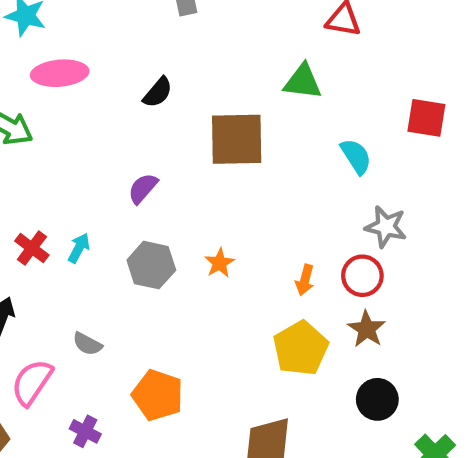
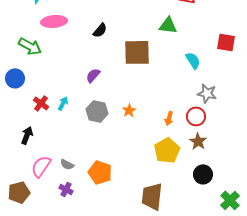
gray semicircle: (87, 344) -> (67, 164), moved

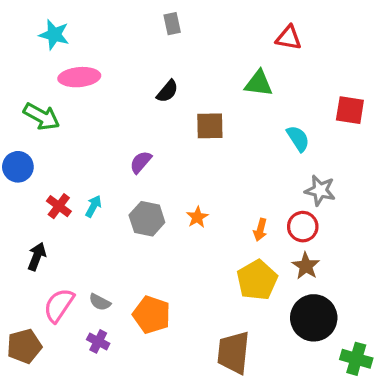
black semicircle: (100, 30) -> (167, 91), moved
brown square: (137, 52) -> (210, 126), size x0.7
black circle: (203, 174) -> (314, 318), size x1.5
green cross: (230, 200) -> (356, 359), turned -30

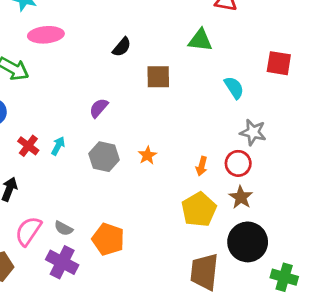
purple cross: (98, 341) -> (62, 262), size x1.6
brown trapezoid: (233, 352) -> (204, 272), moved

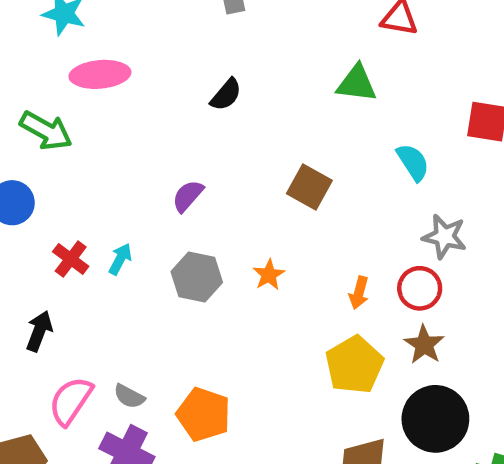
brown square: (158, 77) -> (309, 187), moved, turned 30

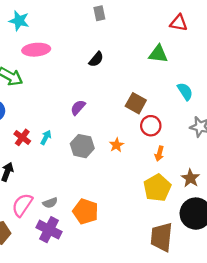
red circle: (420, 288) -> (151, 126), moved
gray semicircle: (129, 396) -> (50, 203), turned -48

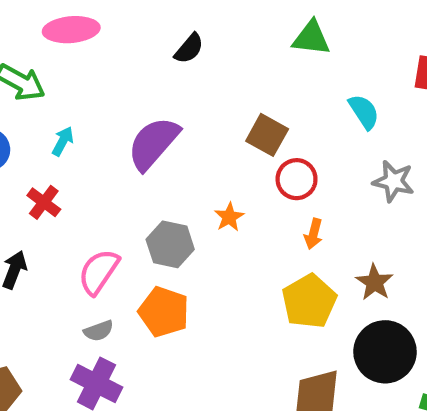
purple semicircle: (78, 107) -> (153, 143), size x1.8
cyan arrow: (46, 137) -> (63, 141), moved
gray hexagon: (82, 146) -> (170, 244), moved
pink semicircle: (22, 205) -> (99, 272), moved
orange pentagon: (85, 211) -> (164, 312), moved

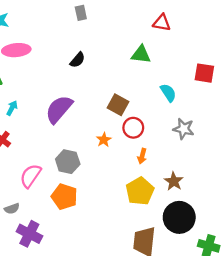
orange star: (229, 217) -> (104, 140), moved
gray semicircle: (99, 331) -> (12, 209), moved

